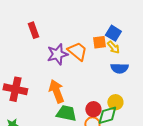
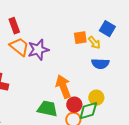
blue square: (113, 33) -> (107, 29), moved
orange trapezoid: (77, 51) -> (19, 47), moved
orange arrow: (56, 91) -> (63, 87), moved

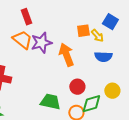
red rectangle: (14, 26) -> (26, 17), moved
orange arrow: (63, 87) -> (66, 55), moved
yellow circle: (96, 98) -> (112, 91), moved
red circle: (74, 105) -> (77, 87), moved

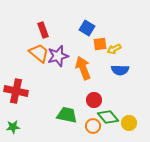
blue square: (110, 22) -> (87, 28), moved
yellow arrow: (97, 36) -> (114, 49), turned 104
yellow circle: (112, 91) -> (129, 123), moved
green diamond: (91, 104) -> (108, 117), turned 65

